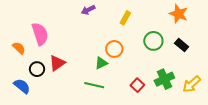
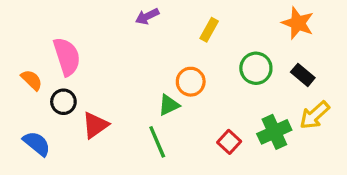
red triangle: (57, 63) -> (95, 125), moved
black circle: (37, 69) -> (63, 102), moved
yellow arrow: (192, 84) -> (315, 115), moved
green line: (94, 85) -> (157, 142), turned 54

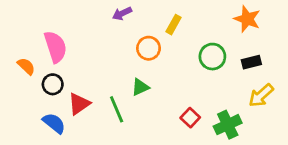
black rectangle: (303, 75) -> (251, 62), turned -54
orange circle: (191, 82) -> (149, 48), moved
green cross: (274, 132) -> (228, 125), moved
green line: (157, 142) -> (117, 109), moved
blue semicircle: (37, 144) -> (54, 123), moved

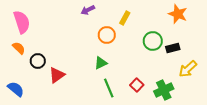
pink semicircle: (55, 47) -> (22, 22), moved
black rectangle: (251, 62) -> (173, 48), moved
green line: (117, 109) -> (109, 88), moved
blue semicircle: (54, 123) -> (16, 89), moved

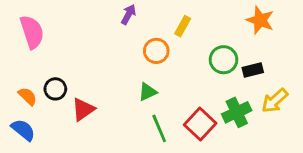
purple arrow: (88, 10) -> (128, 14), turned 144
orange semicircle: (19, 48) -> (28, 96), moved
red square: (137, 85) -> (200, 124), size x1.5
green cross: (164, 90) -> (237, 112), moved

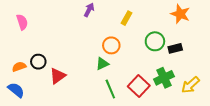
pink semicircle: (32, 32) -> (22, 22), size x0.7
orange circle: (156, 51) -> (111, 45), moved
orange semicircle: (28, 96) -> (19, 67), turned -64
yellow arrow: (275, 101) -> (190, 85), moved

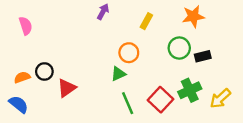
orange star: (180, 14) -> (193, 16), moved, turned -30

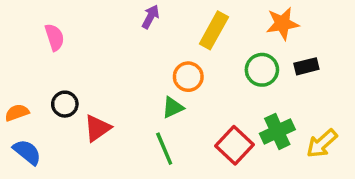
yellow rectangle: (146, 21) -> (214, 30), size x1.5
pink semicircle: (26, 26) -> (55, 37), moved
black rectangle: (203, 56) -> (306, 66), moved
orange semicircle: (22, 77) -> (17, 113), moved
green line: (128, 103) -> (164, 149), moved

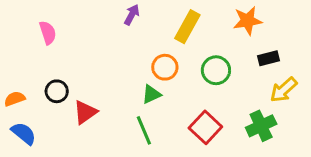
green circle: (262, 70) -> (216, 70), moved
green cross: (277, 131) -> (261, 126), moved
yellow arrow: (322, 143) -> (284, 90), moved

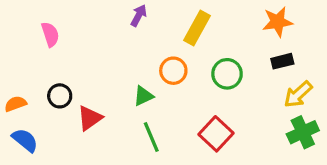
orange star: (248, 21) -> (278, 22), moved
green triangle: (151, 94) -> (143, 96), moved
green cross: (261, 126) -> (303, 132), moved

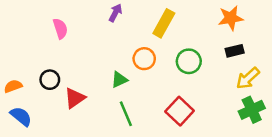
pink semicircle: (50, 34) -> (60, 29), moved

